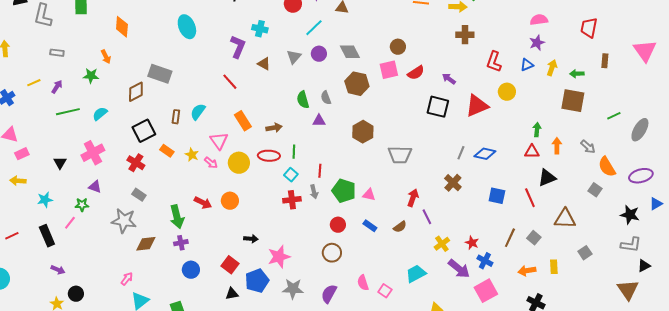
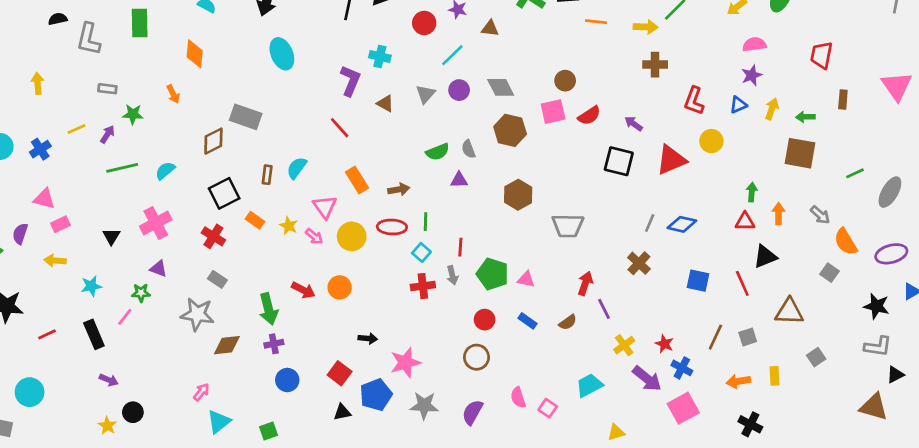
green star: (91, 76) -> (133, 114), moved
green semicircle: (303, 100) -> (438, 152), turned -96
gray square: (534, 238) -> (748, 337), turned 32
brown triangle: (628, 290) -> (874, 407), turned -40

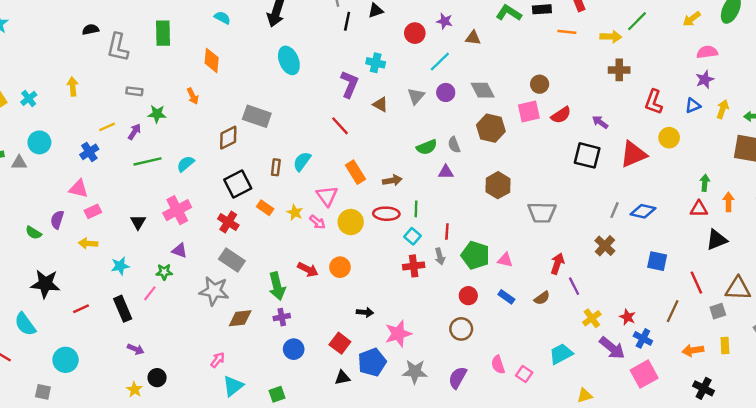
blue cross: (40, 149) -> (89, 152), moved
gray rectangle: (217, 279) -> (232, 260), size x1.5
red line: (742, 283) -> (696, 283), moved
gray square: (748, 337) -> (718, 311), moved

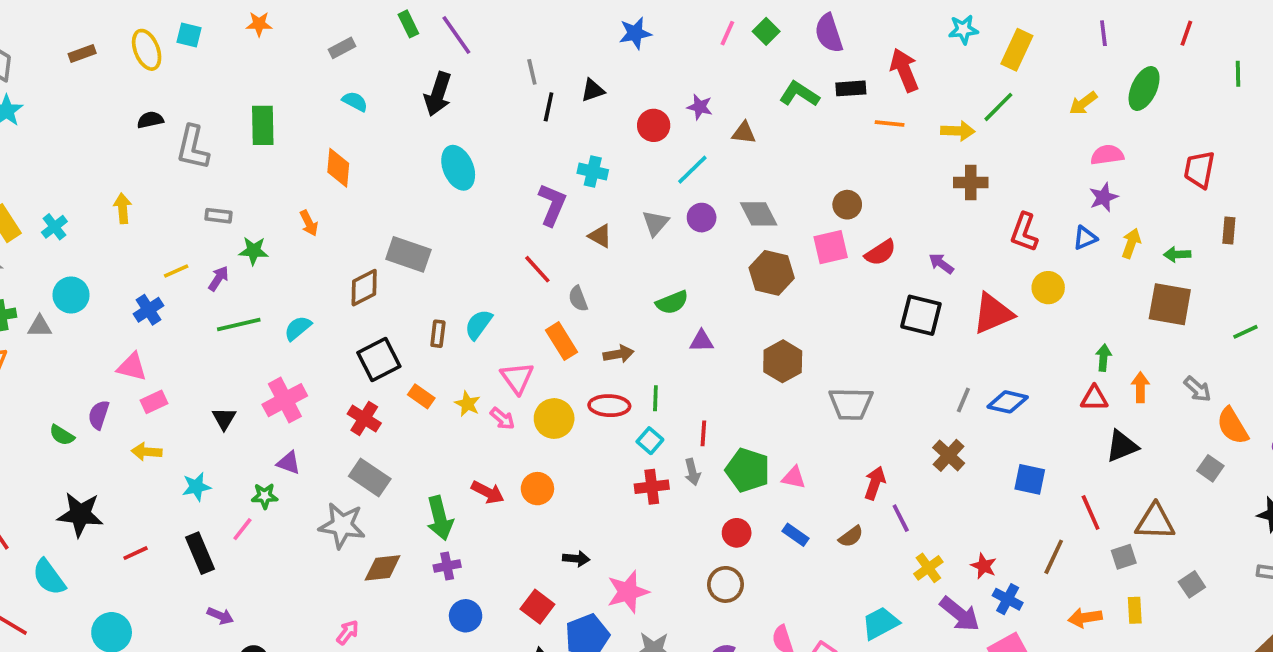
gray semicircle: (454, 145) -> (578, 299), moved

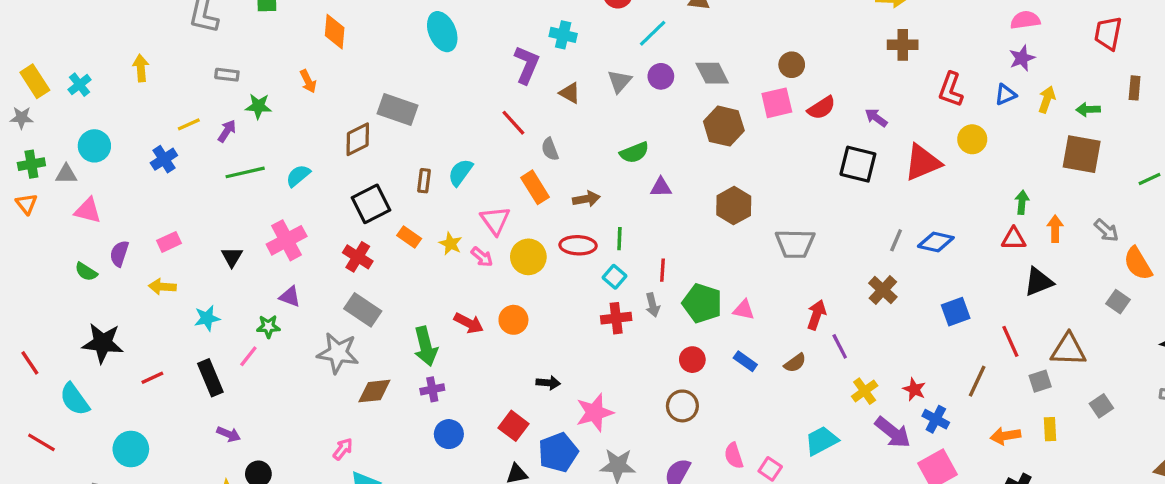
pink triangle: (132, 367) -> (88, 210), moved
blue square: (1030, 479) -> (956, 312), turned -32

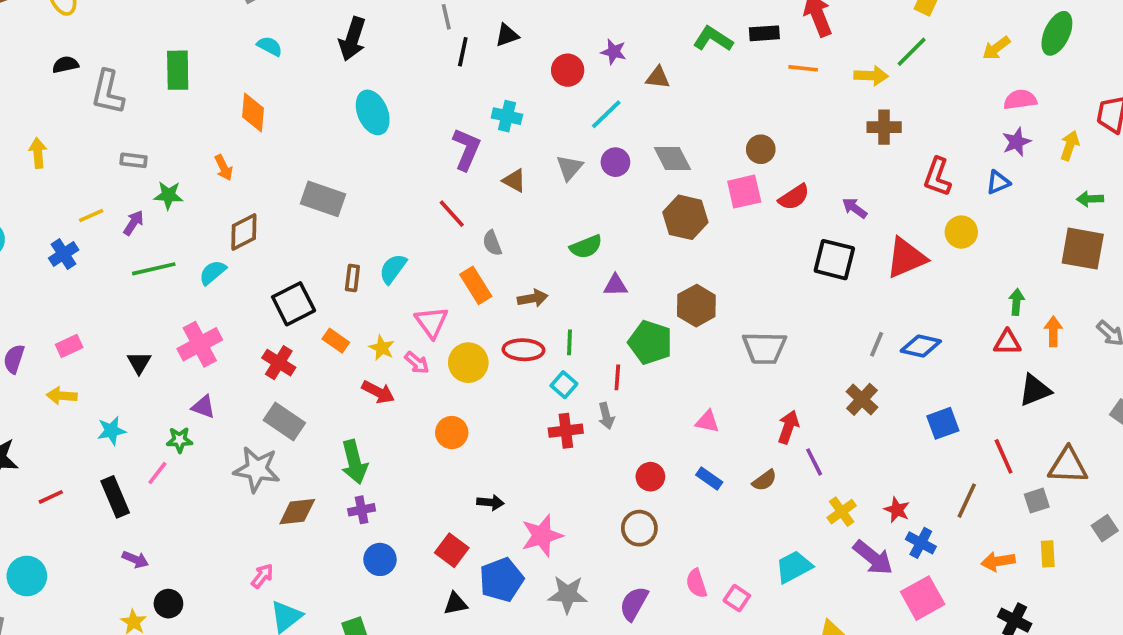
yellow arrow: (1047, 100) -> (1070, 146), moved
brown diamond: (358, 139) -> (244, 232), moved
green pentagon: (702, 303) -> (650, 342), moved
red arrow: (469, 323) -> (378, 392), moved

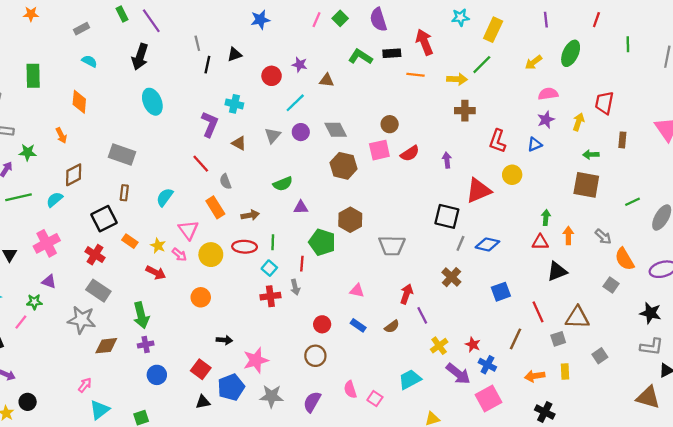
purple arrow: (855, 208) -> (447, 160), turned 48
black square: (834, 260) -> (447, 216), moved
brown rectangle: (352, 278) -> (124, 193), moved

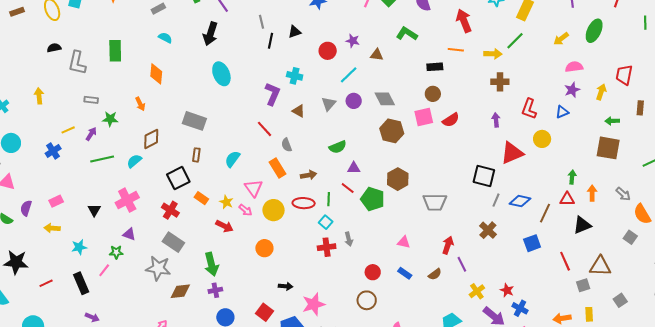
black rectangle: (392, 53) -> (435, 67), moved
purple arrow: (447, 160) -> (496, 120), moved
red line: (302, 264) -> (348, 188), moved, turned -56
brown line: (516, 339) -> (545, 213), moved

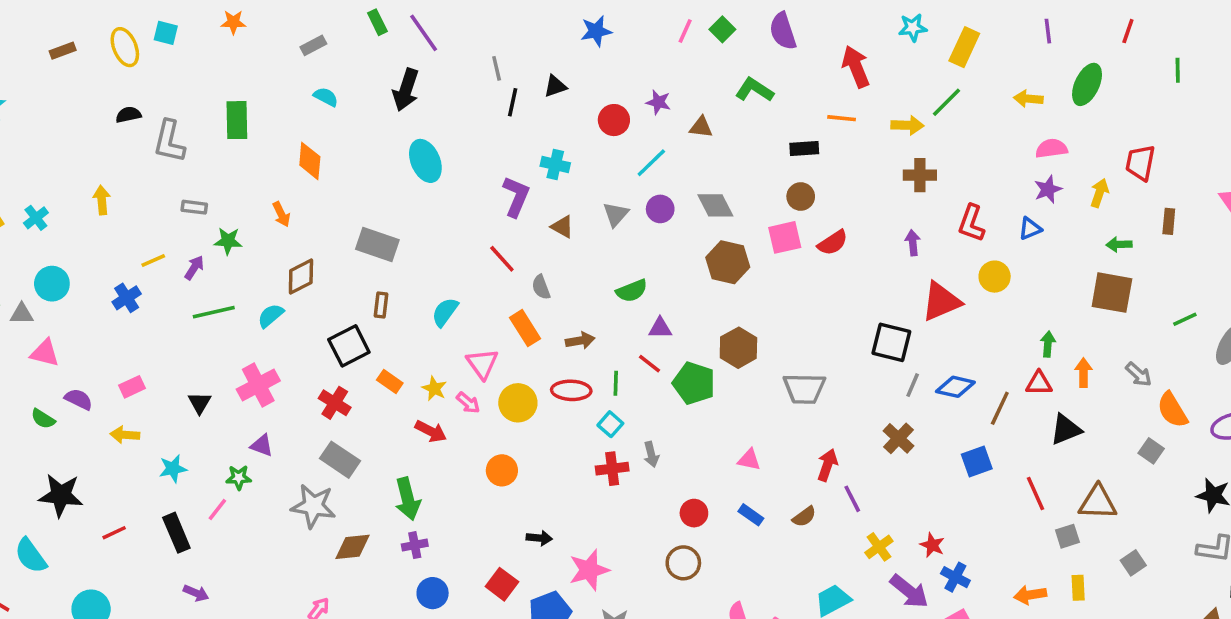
yellow arrow: (561, 39) -> (1028, 99), turned 42
purple semicircle: (26, 208) -> (79, 399), turned 98

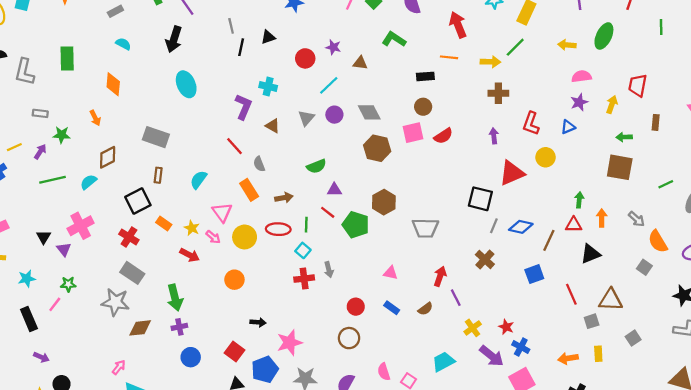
purple triangle: (262, 445) -> (64, 249), moved, turned 32

